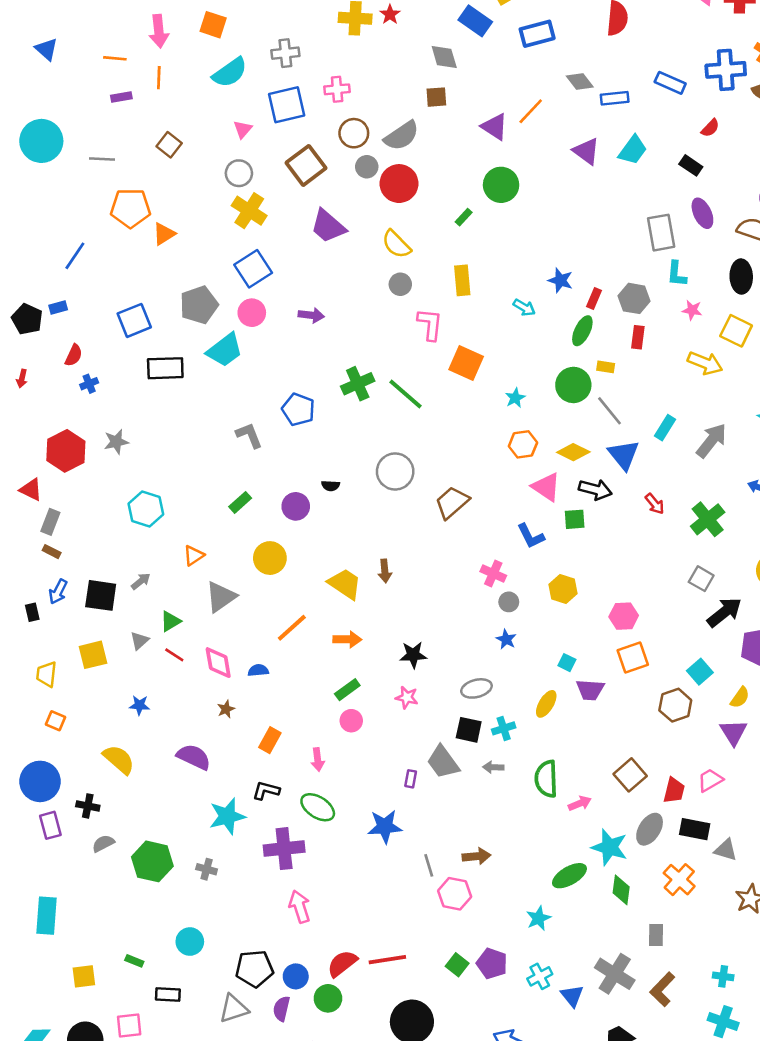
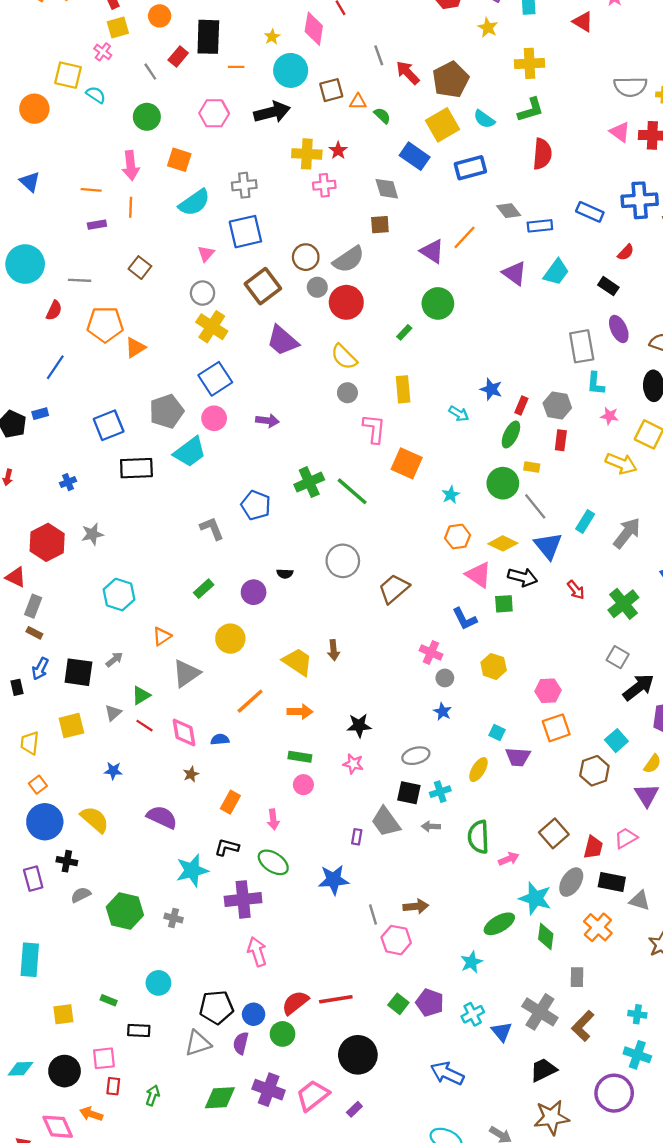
pink cross: (337, 89) -> (324, 185), moved
red semicircle: (74, 355) -> (54, 310), moved
green rectangle: (347, 690) -> (300, 757), turned 45
orange square: (56, 721) -> (38, 785), turned 30
blue circle: (40, 781) -> (45, 822), moved

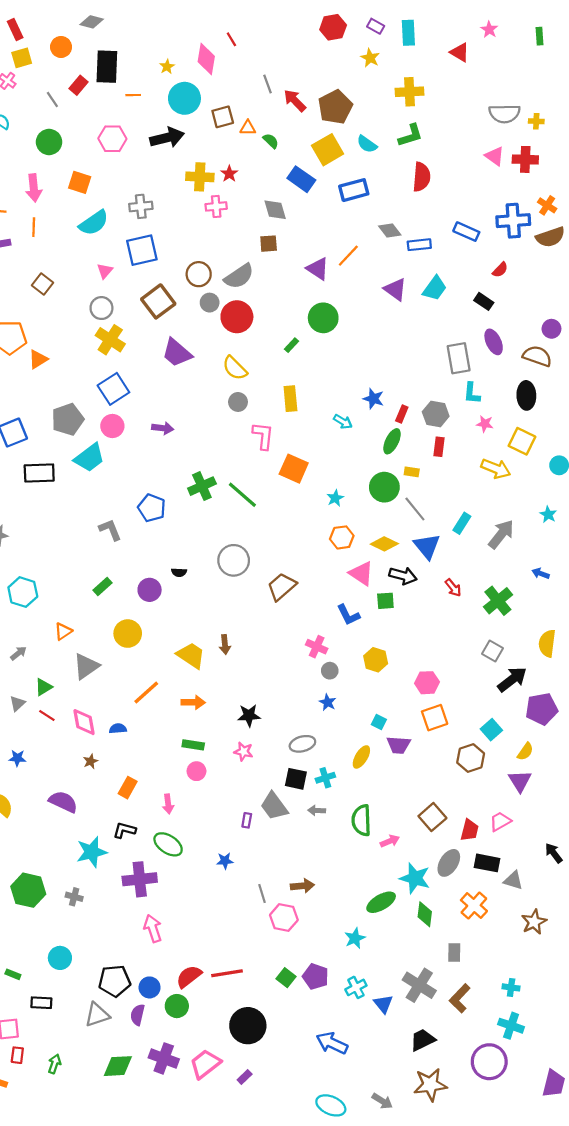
blue star: (334, 880) -> (225, 861), size x0.6

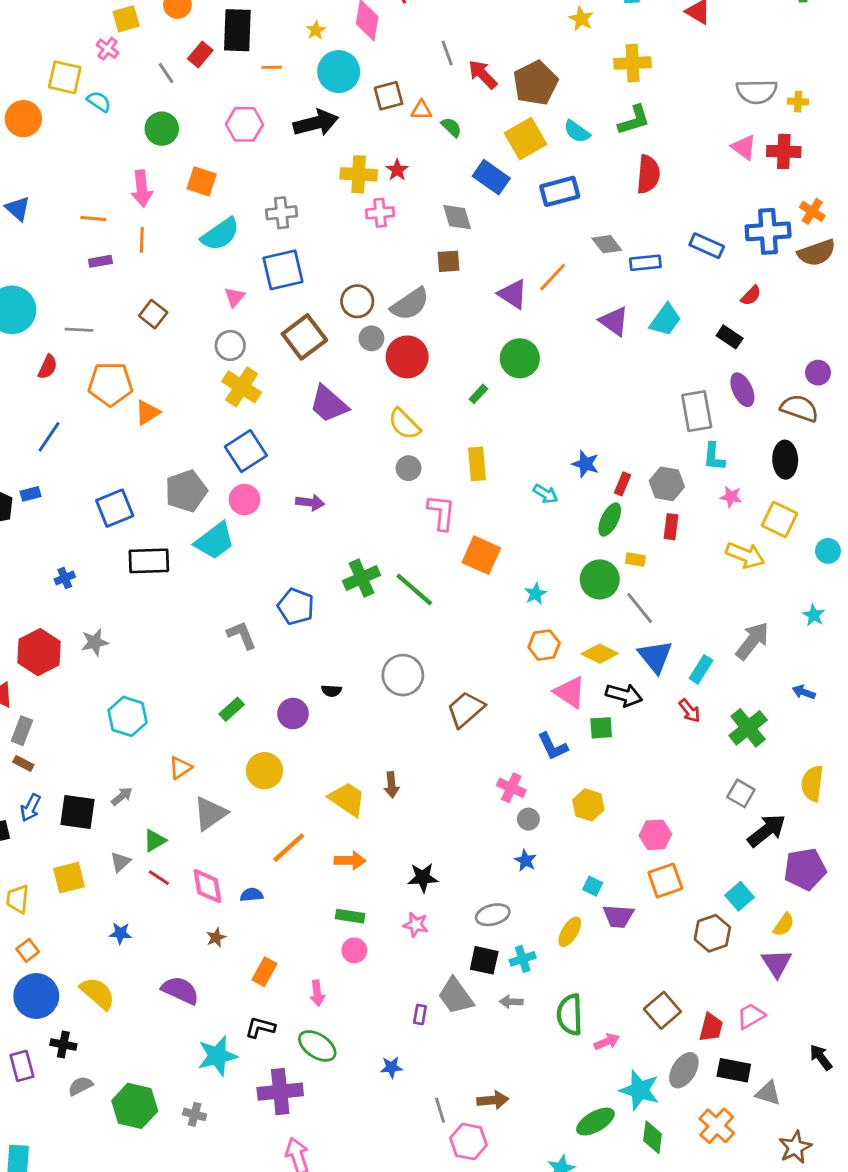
cyan rectangle: (462, 523) -> (701, 669), moved

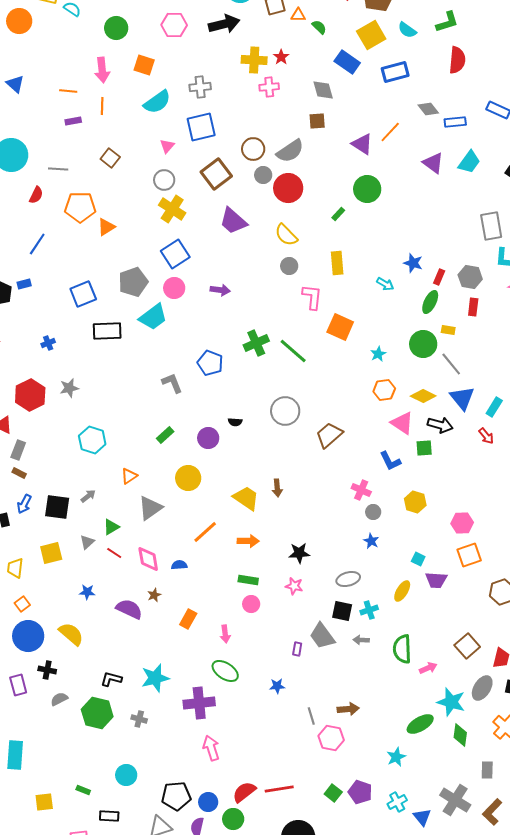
purple semicircle: (180, 990) -> (129, 609), moved
black L-shape: (260, 1027) -> (111, 679), moved

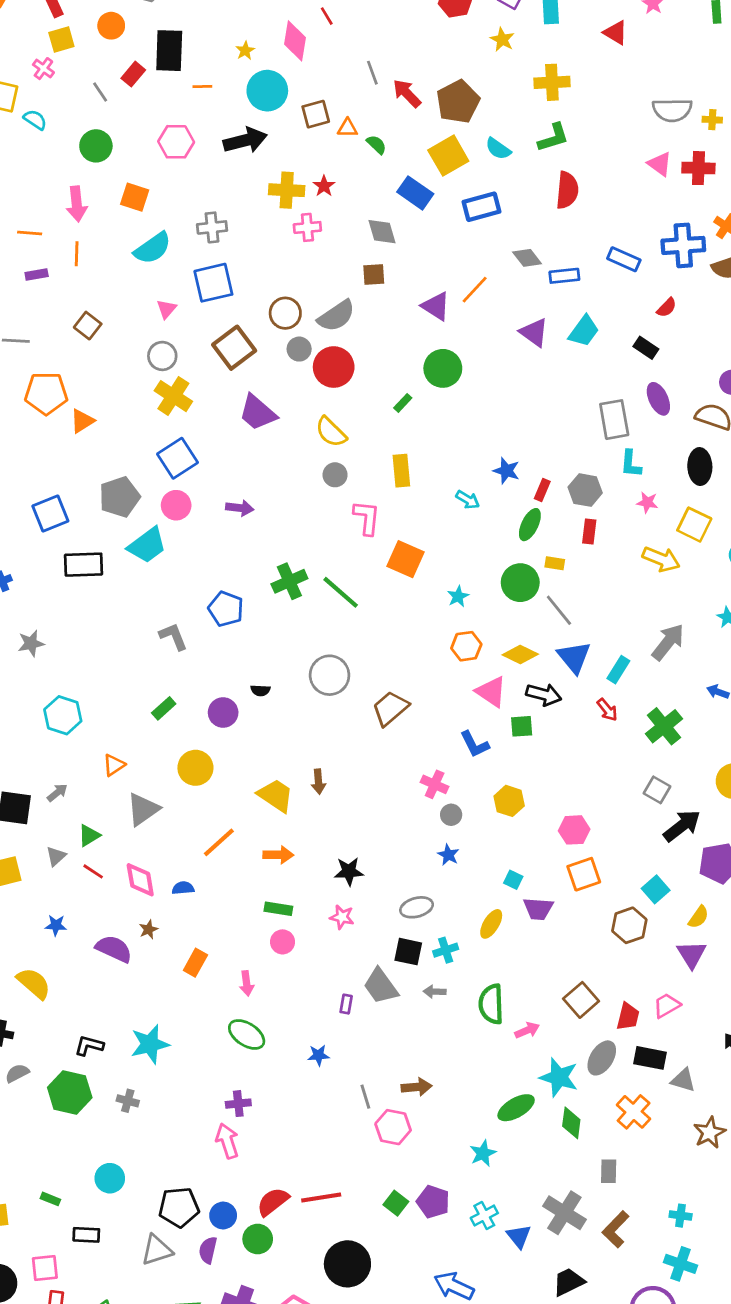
purple cross: (199, 703) -> (238, 1104), moved, size x0.6

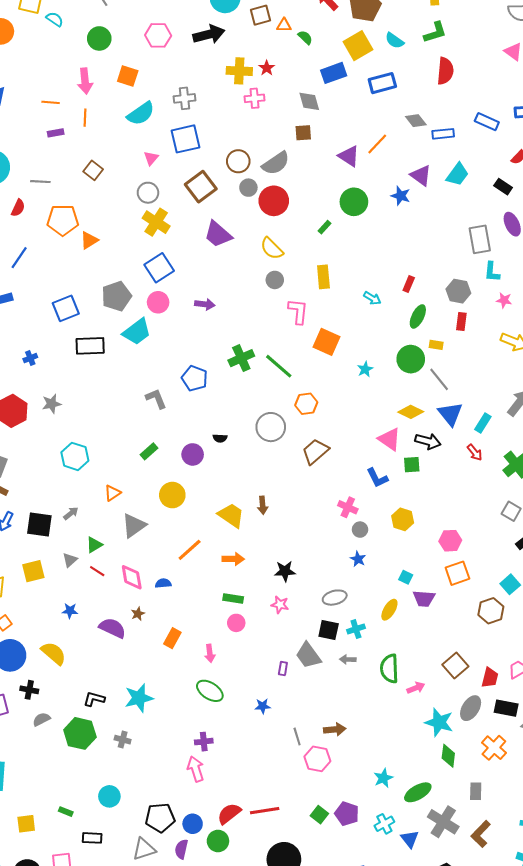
blue rectangle: (415, 193) -> (334, 73), turned -55
blue star: (506, 471) -> (401, 196), moved
red rectangle: (542, 490) -> (409, 284), moved
orange hexagon: (466, 646) -> (306, 404), moved
green ellipse: (516, 1108) -> (418, 792), moved

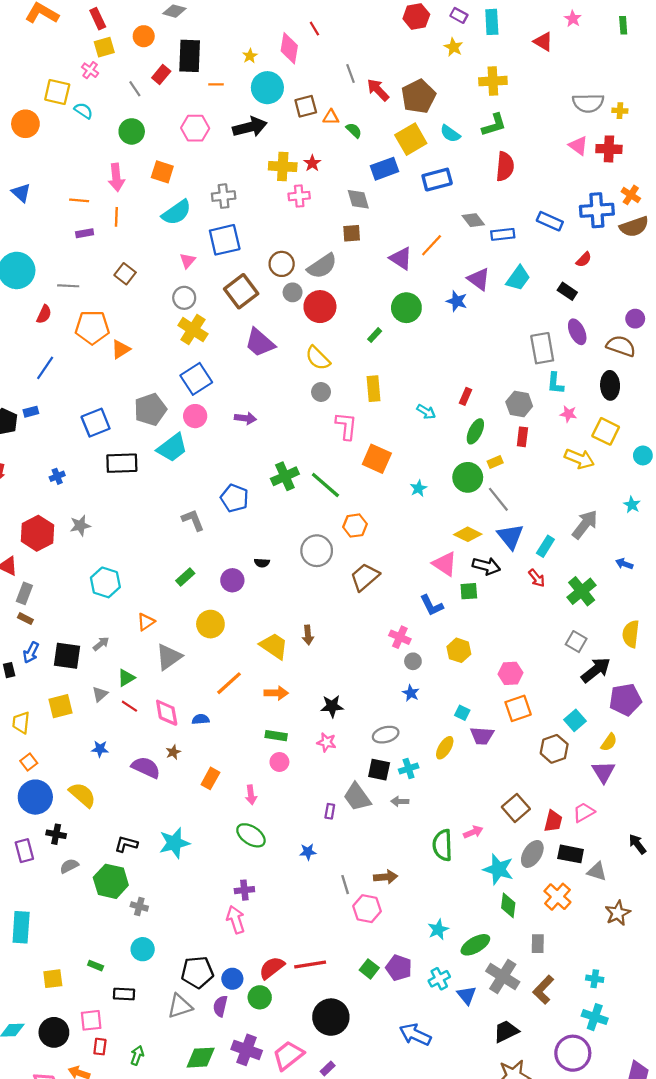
yellow rectangle: (436, 345) -> (495, 462), turned -32
green semicircle: (389, 669) -> (443, 845), moved
gray cross: (123, 740) -> (139, 906), moved

